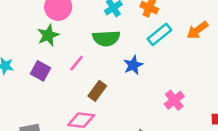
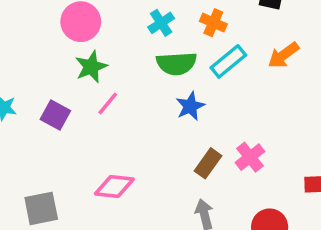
green star: (48, 35) -> (91, 67), moved
green semicircle: (106, 38) -> (176, 63), moved
brown rectangle: (97, 91) -> (208, 163), moved

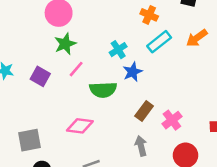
cyan cross: (161, 23) -> (118, 50), moved
green semicircle: (176, 63) -> (103, 90), moved
pink cross: (250, 157) -> (172, 120), moved

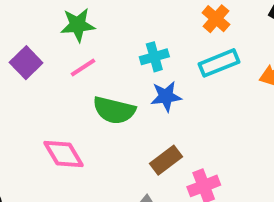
pink diamond: (80, 126) -> (63, 154), turned 36

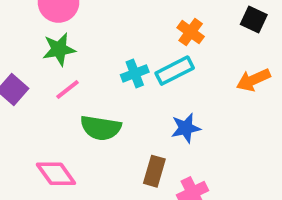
cyan rectangle: (219, 63) -> (175, 71), moved
blue star: (166, 96) -> (186, 128), moved
brown rectangle: (166, 160) -> (154, 171), turned -32

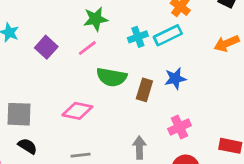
green star: (59, 49) -> (96, 19), moved
brown rectangle: (154, 171) -> (144, 90), moved
pink diamond: (56, 174) -> (77, 111), turned -44

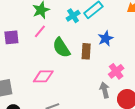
purple square: (46, 47) -> (11, 37), turned -35
green semicircle: (112, 77) -> (61, 48), turned 60
gray arrow: (139, 148) -> (105, 90), moved

